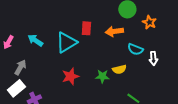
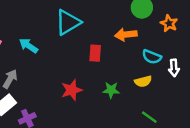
red rectangle: (86, 28) -> (95, 53), moved
cyan triangle: (66, 42) -> (68, 22), moved
yellow semicircle: (119, 69) -> (143, 81), moved

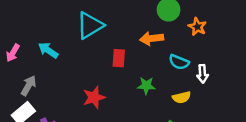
yellow semicircle: (143, 81) -> (182, 97), moved
green star: (111, 90) -> (146, 86), moved

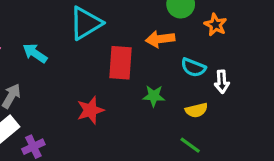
red rectangle: (119, 58) -> (120, 63), size x1.5

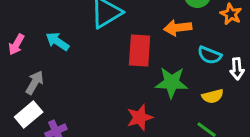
green star: (154, 96) -> (172, 82), size x1.5
red star: (90, 110) -> (140, 117), moved

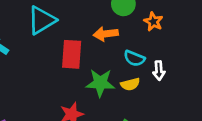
yellow semicircle: (213, 96) -> (130, 84), moved

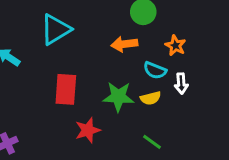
orange star: (153, 22) -> (175, 45), moved
red rectangle: (72, 54) -> (66, 89), moved

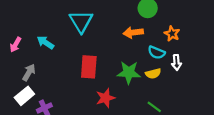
cyan triangle: (56, 29) -> (81, 21), turned -30

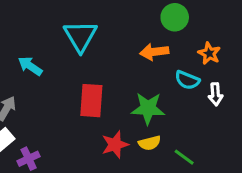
yellow semicircle: (153, 74) -> (150, 143), moved

